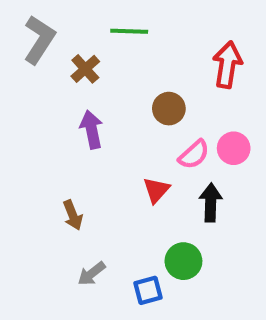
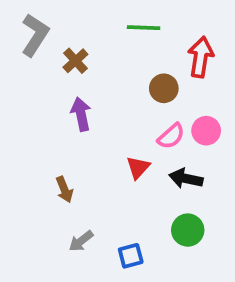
green line: (129, 31) -> (144, 28), moved
brown circle: (169, 109) -> (164, 88), moved
black arrow: (211, 203) -> (186, 179), turned -80
green circle: (183, 261) -> (188, 230), moved

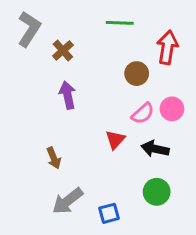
gray arrow: (81, 241) -> (68, 201), size x1.5

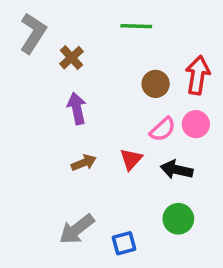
red arrow: (167, 47) -> (198, 75), moved
brown arrow: (54, 158) -> (84, 163), moved, turned -90

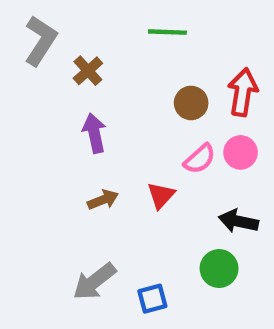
black arrow: (177, 170) -> (238, 221), moved

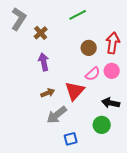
green line: (167, 32) -> (78, 15), turned -30
red triangle: (161, 195) -> (75, 91), size x1.5
gray arrow: (94, 281) -> (57, 115), moved

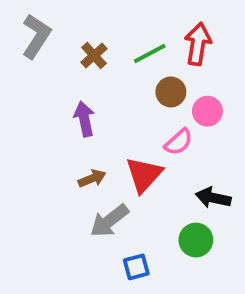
green line: (78, 15) -> (150, 54), moved
brown cross: (41, 33) -> (94, 55), moved
red arrow: (113, 43) -> (198, 44), moved
pink circle: (112, 71) -> (207, 111), moved

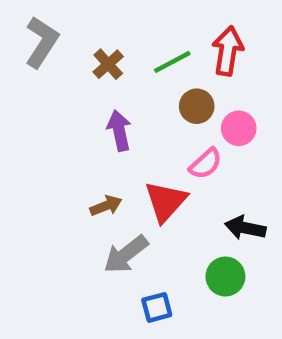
purple arrow: (84, 119) -> (119, 131), moved

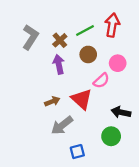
gray L-shape: (42, 42) -> (30, 37), moved
brown cross: (108, 64) -> (60, 40), moved
brown circle: (197, 106) -> (88, 54), moved
red triangle: (166, 201) -> (82, 99), turned -30

